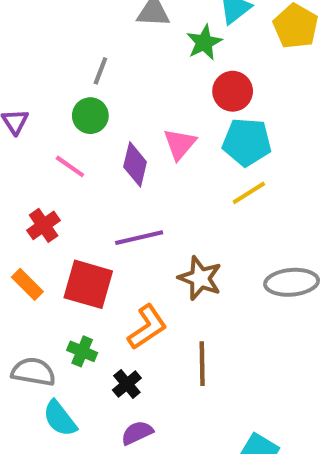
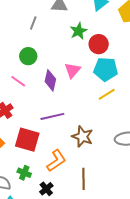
green star: (204, 42) -> (78, 31), moved
gray line: (100, 71) -> (33, 23), moved

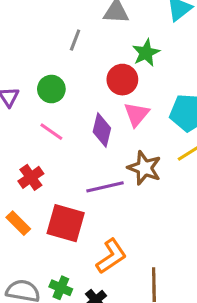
red circle: (99, 44) -> (122, 80), moved
green circle: (28, 56) -> (51, 89), moved
brown star: (83, 137) -> (144, 168), moved
green cross: (24, 173) -> (61, 288), moved

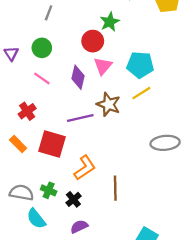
gray line: (75, 40) -> (49, 13), moved

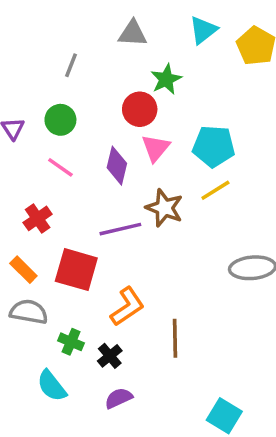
gray semicircle: (21, 193) -> (29, 312), moved

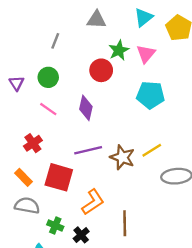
pink triangle: (156, 148) -> (146, 54), moved
yellow line: (215, 190) -> (152, 150), moved
brown star: (164, 208) -> (122, 157), moved

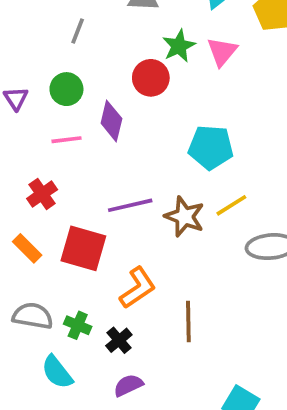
cyan pentagon: (151, 95) -> (211, 147), moved
purple diamond: (86, 108) -> (111, 121), moved
pink line: (48, 109) -> (66, 140), turned -42
gray semicircle: (27, 206) -> (33, 316), moved

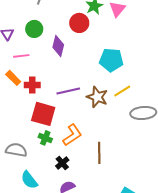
pink line: (66, 140) -> (21, 56), moved
red cross: (42, 194) -> (32, 85), moved, turned 35
orange rectangle: (27, 248) -> (13, 78), moved
green cross: (78, 325) -> (45, 138), moved

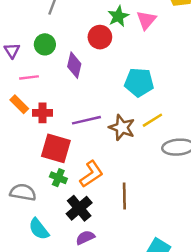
black cross: (62, 163) -> (79, 208), size x1.5

